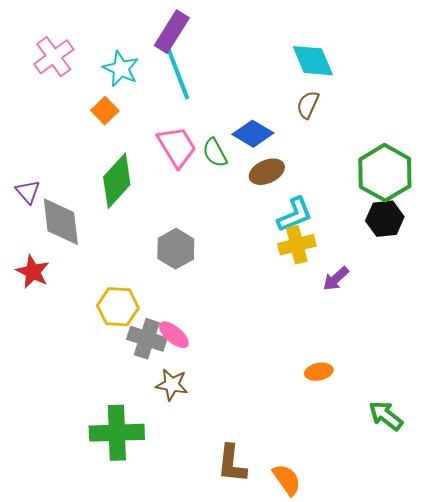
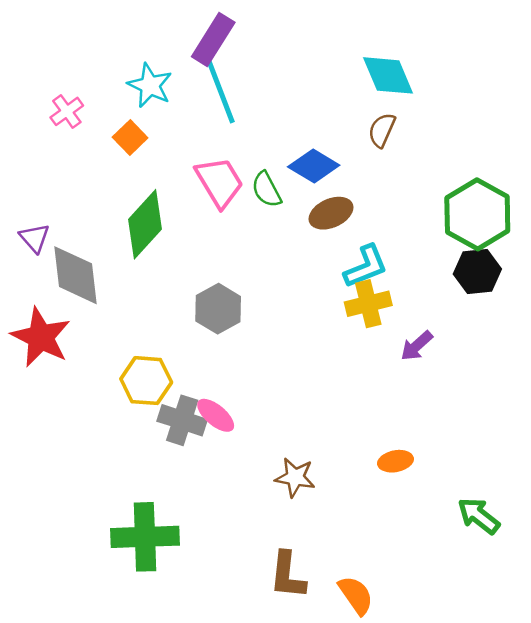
pink cross: (54, 57) -> (67, 111), moved, size x0.7
red star: (33, 272) -> (41, 337), size x1.4
brown star: (172, 385) -> (295, 477), moved

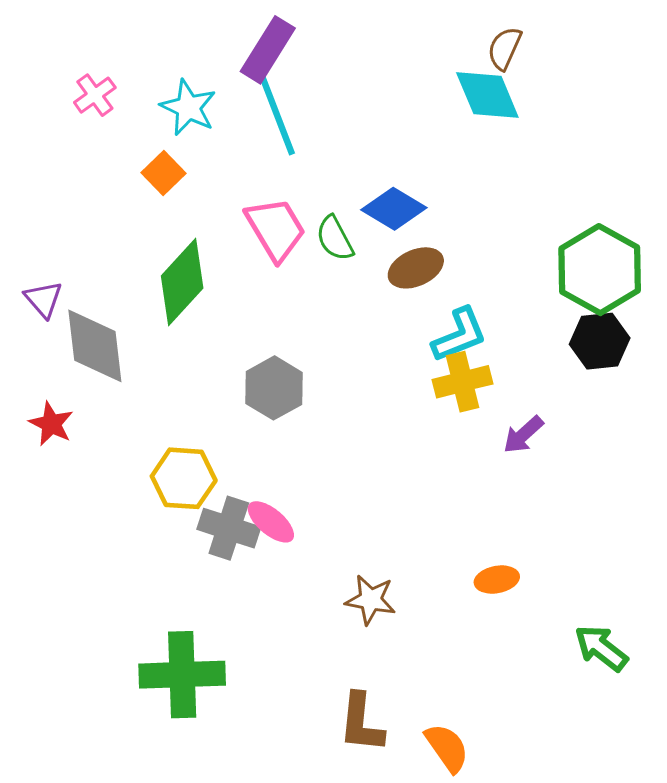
pink cross: (67, 111) -> (95, 95), moved
brown semicircle: (382, 130) -> (505, 48), moved
red star: (41, 337) -> (51, 424), size x0.6

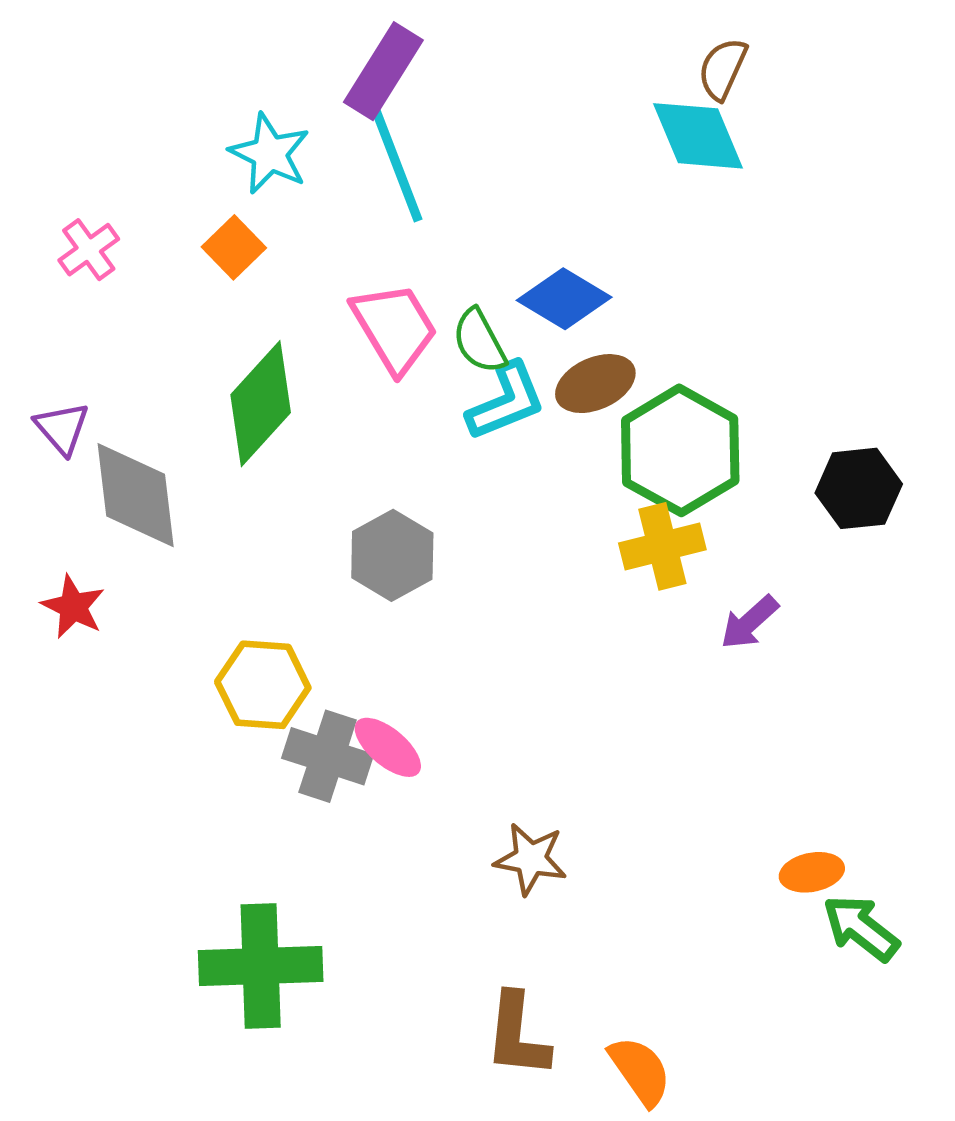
pink cross: (95, 95) -> (89, 250), moved
green hexagon: (600, 270) -> (680, 450), moved
cyan L-shape: (459, 335) -> (506, 401), moved
orange ellipse: (497, 580) -> (812, 872), moved

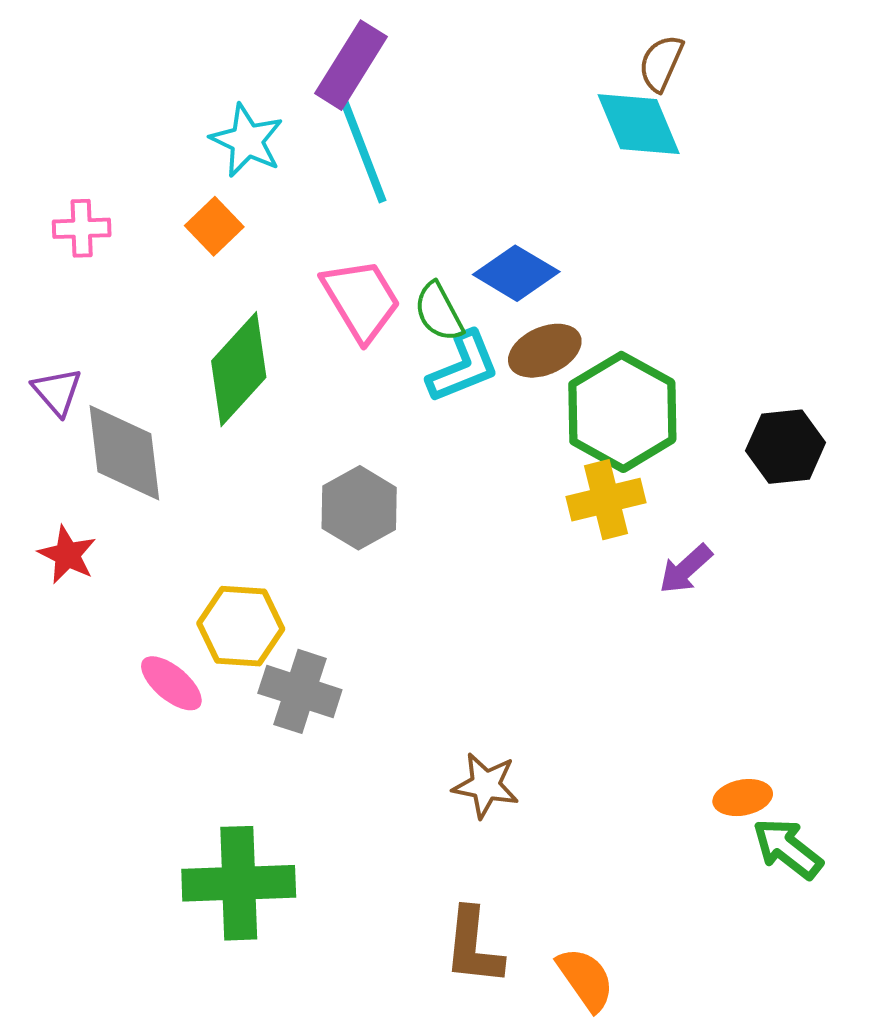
pink cross: (89, 250) -> (82, 228), turned 34
pink ellipse: (388, 747) -> (171, 683), moved

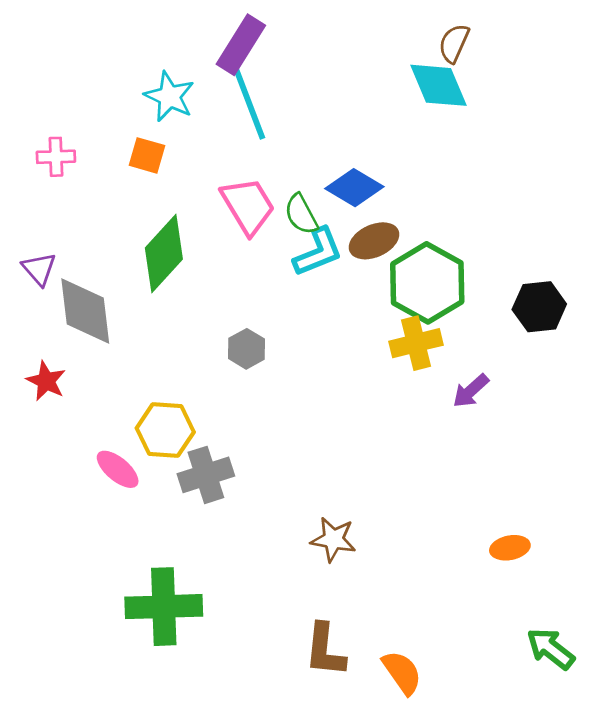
orange square: (214, 226) -> (147, 155), turned -30
gray hexagon: (359, 508) -> (246, 349), size x0.7
gray cross: (300, 691) -> (206, 475), turned -36
green arrow: (788, 849) -> (551, 649), moved

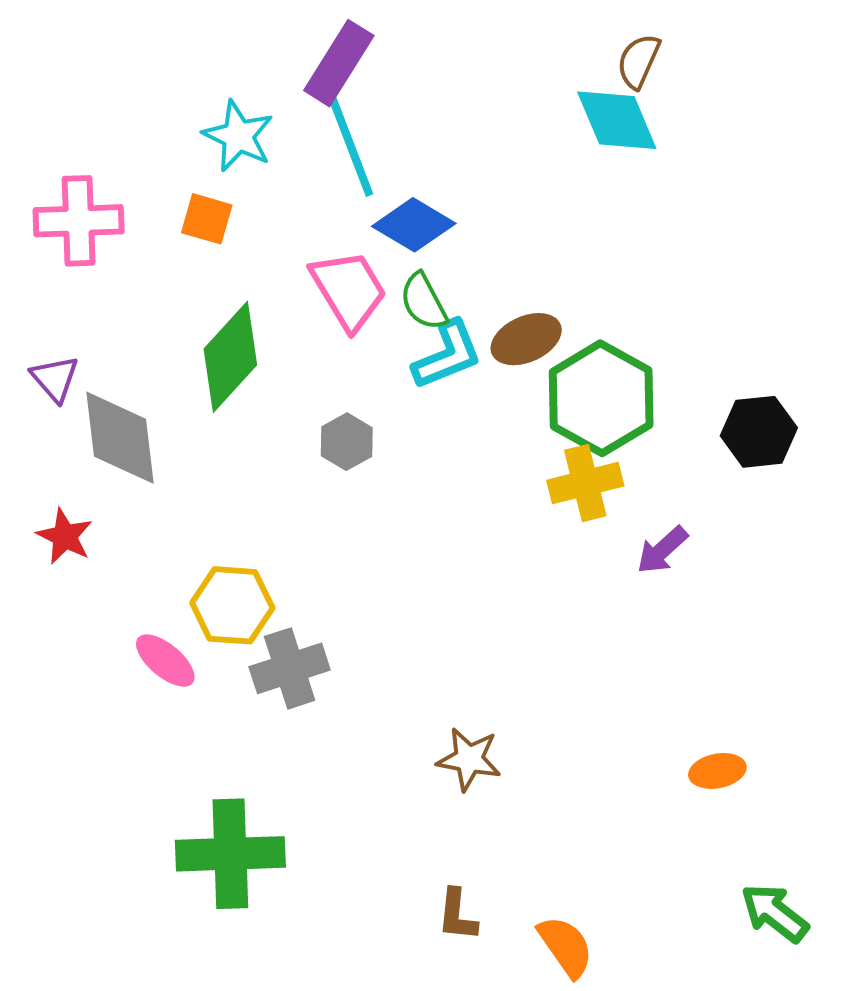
pink cross: (56, 157) -> (79, 221), size x1.6
blue diamond: (354, 188) -> (414, 225), moved
gray hexagon: (246, 349) -> (347, 442), moved
brown L-shape: (325, 650) -> (457, 915), size x0.7

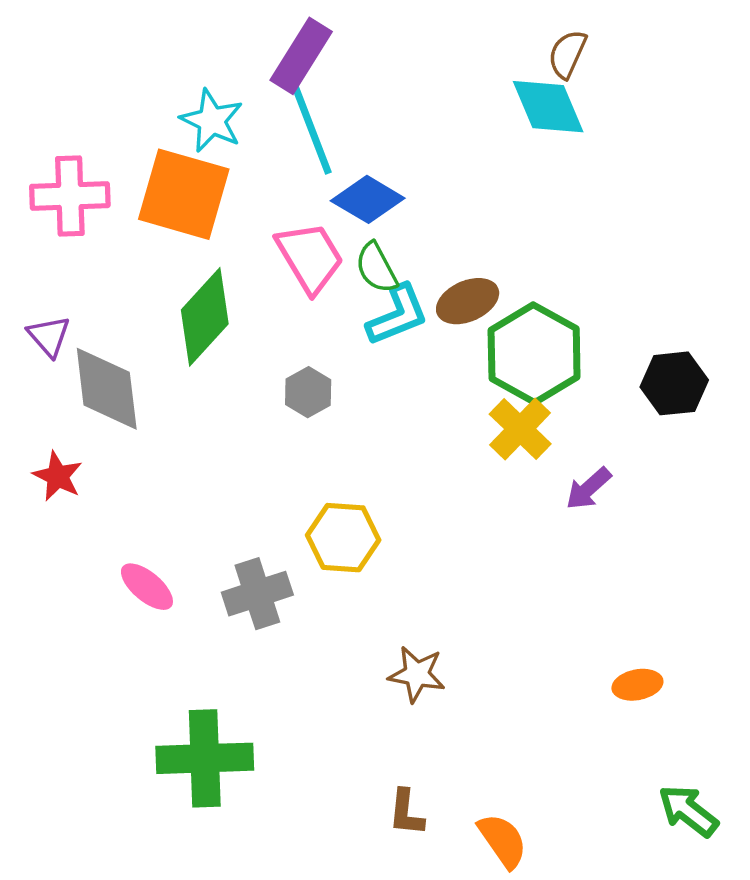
orange square: (207, 219) -> (184, 194), size x2.0
yellow cross: (585, 483) -> (520, 429), turned -32
yellow hexagon: (232, 605) -> (343, 538), moved

